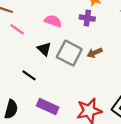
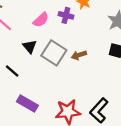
purple cross: (87, 18) -> (66, 15), moved
pink semicircle: (53, 21) -> (41, 20), turned 112

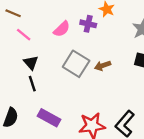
black triangle: (30, 47) -> (31, 63), moved
black line: (12, 71) -> (32, 84), turned 32

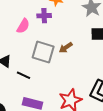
black line: (32, 84) -> (23, 75), moved, turned -32

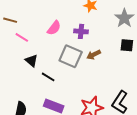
purple cross: (44, 16) -> (81, 31), moved

